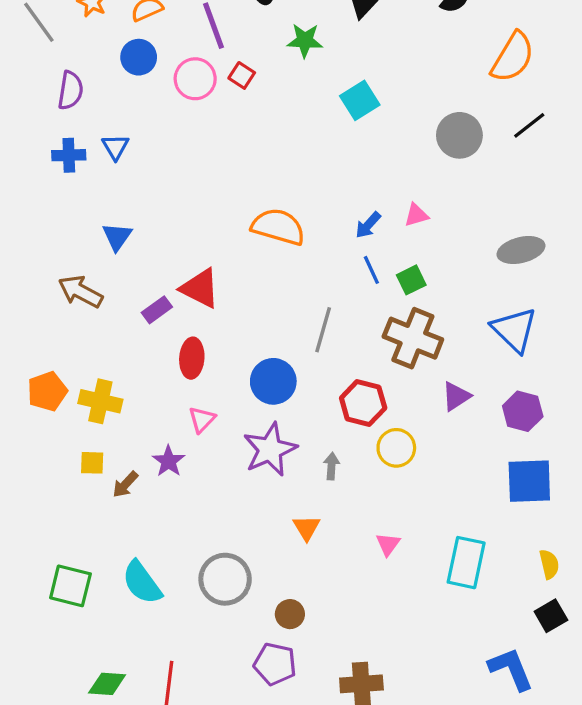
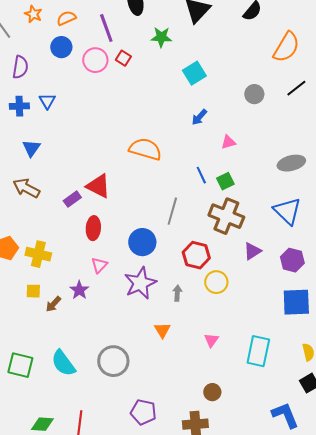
gray circle: (459, 135) -> (254, 94), size x0.7
blue arrow: (368, 225) -> (199, 117), moved
blue triangle: (117, 237) -> (31, 148), moved
brown circle: (290, 614) -> (212, 392), moved

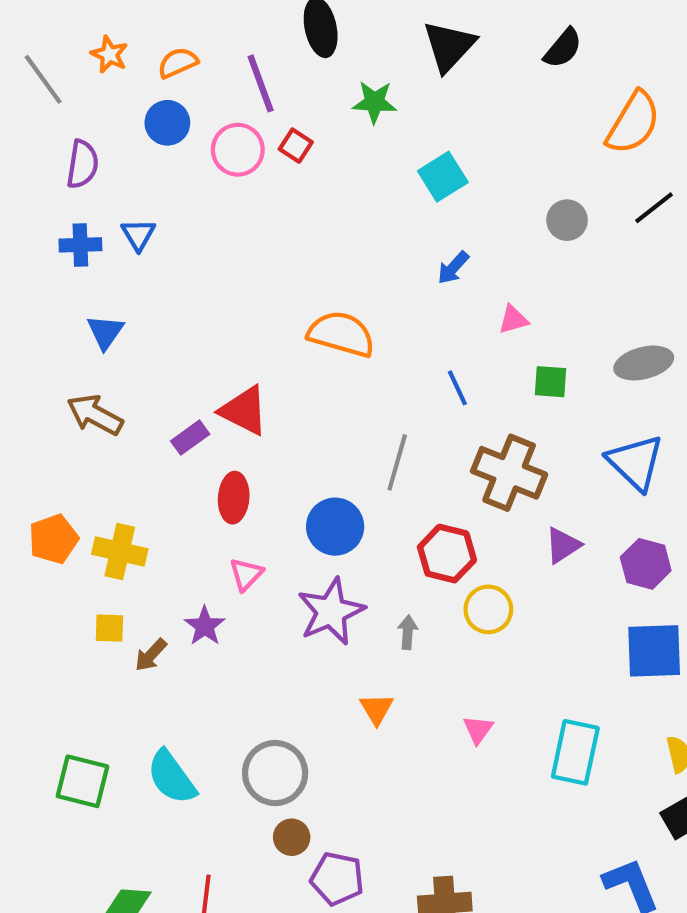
green square: (225, 181) -> (550, 382), moved, turned 30
brown circle: (212, 392) -> (292, 837), moved

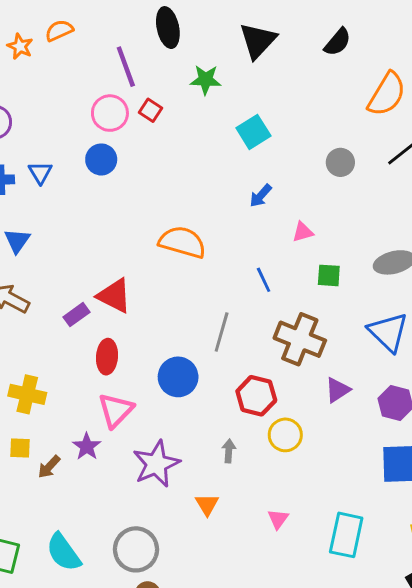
orange semicircle: (178, 63) -> (59, 30), moved
blue circle: (167, 123) -> (101, 159), moved
pink triangle: (246, 574) -> (116, 410), size x1.5
purple star: (331, 611) -> (156, 464), moved

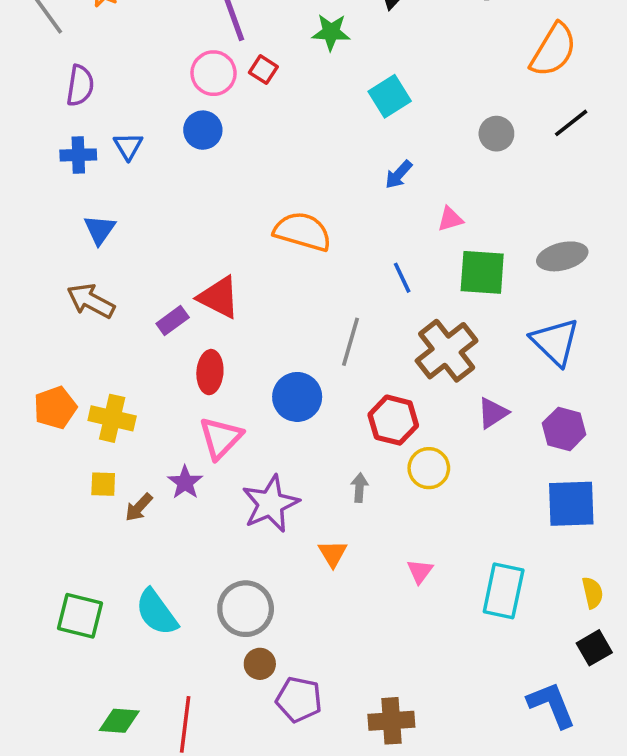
green square: (329, 275) -> (482, 272), size x1.6
brown cross: (300, 339) -> (447, 351), turned 30

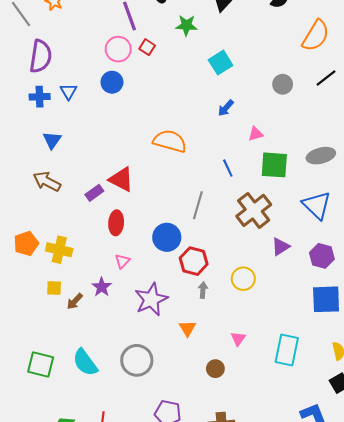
purple semicircle: (80, 86) -> (41, 56), size x1.4
red hexagon: (393, 420) -> (194, 261), moved
pink triangle: (221, 438) -> (122, 261), size x0.6
brown circle: (260, 664) -> (215, 369), moved

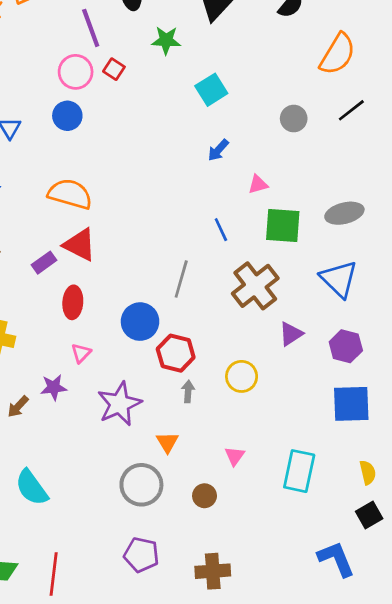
orange semicircle: (170, 141) -> (70, 194), moved
purple star: (102, 287) -> (54, 387), turned 30
gray circle: (137, 360) -> (141, 485), moved

